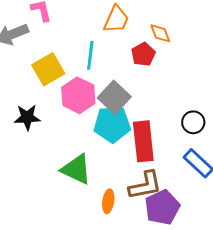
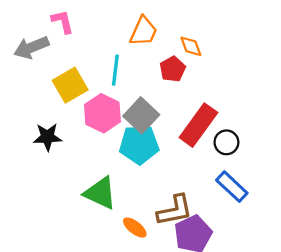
red rectangle: (143, 141) -> (198, 125), moved, turned 42
orange ellipse: (108, 201) -> (135, 228), turned -60

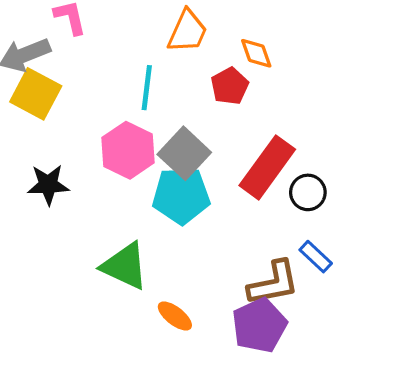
yellow square: (70, 85) -> (36, 94), moved, turned -32
blue rectangle: (232, 187) -> (316, 257), size x0.7
brown L-shape: (175, 210) -> (273, 283), moved

